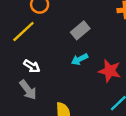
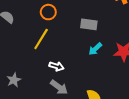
gray rectangle: (80, 30) -> (89, 24), turned 63

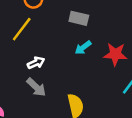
white arrow: (56, 66) -> (36, 63), turned -48

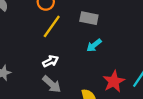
yellow line: (22, 29) -> (52, 26), moved
red star: (115, 54) -> (114, 81), moved, turned -30

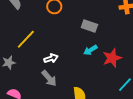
yellow line: (52, 26) -> (26, 39), moved
red star: (114, 81) -> (112, 58), moved

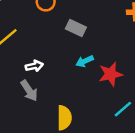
gray rectangle: (89, 26) -> (76, 28), moved

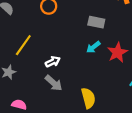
gray rectangle: (76, 28) -> (96, 22), moved

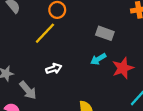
yellow line: (23, 45) -> (45, 33), moved
gray arrow: (54, 83) -> (28, 90), moved

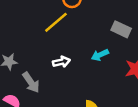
cyan arrow: (98, 59) -> (100, 55), moved

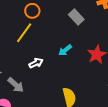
gray rectangle: (121, 29) -> (76, 17), moved, turned 35

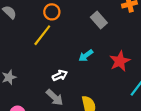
white arrow: (36, 63) -> (60, 75), moved
gray arrow: (16, 85) -> (55, 97), moved

